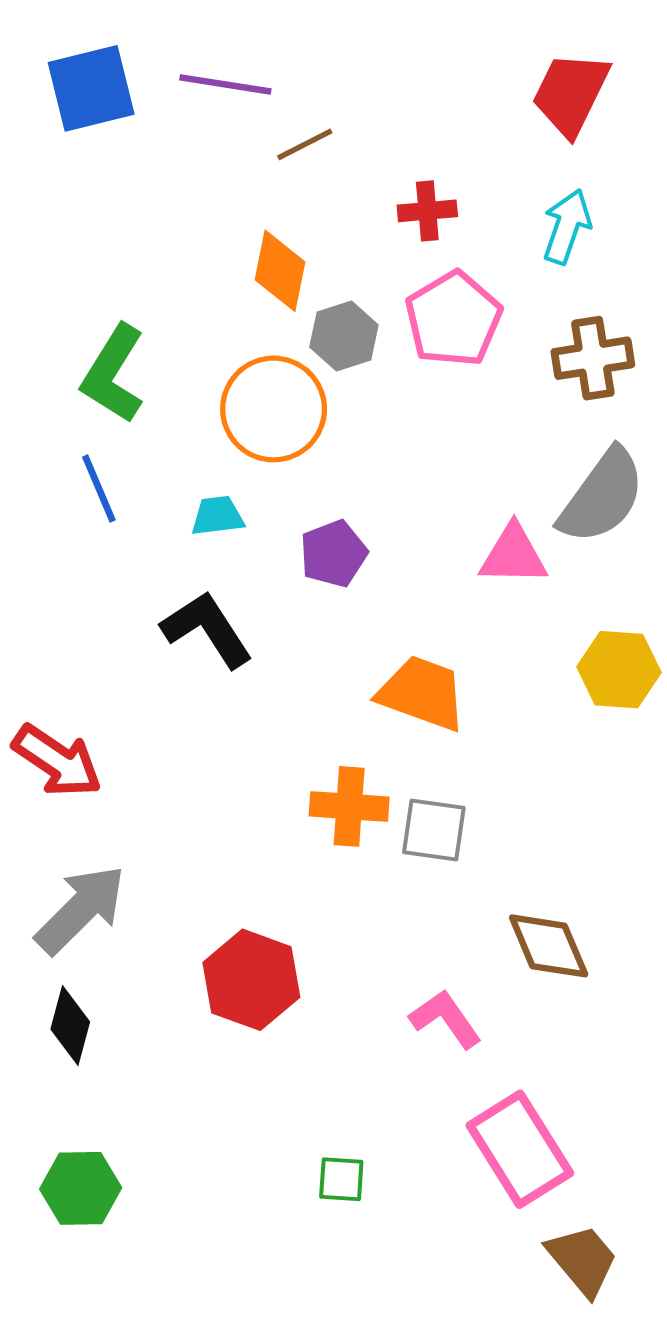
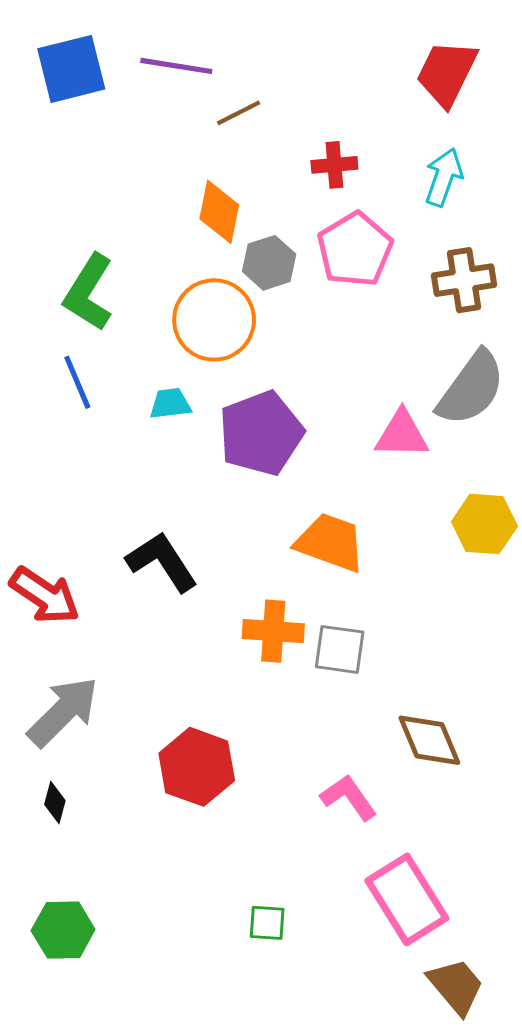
purple pentagon: (334, 554) -> (261, 433), size x1.6
black L-shape: (207, 629) -> (162, 562), moved
black diamond: (70, 1025) -> (55, 803), size x0.7

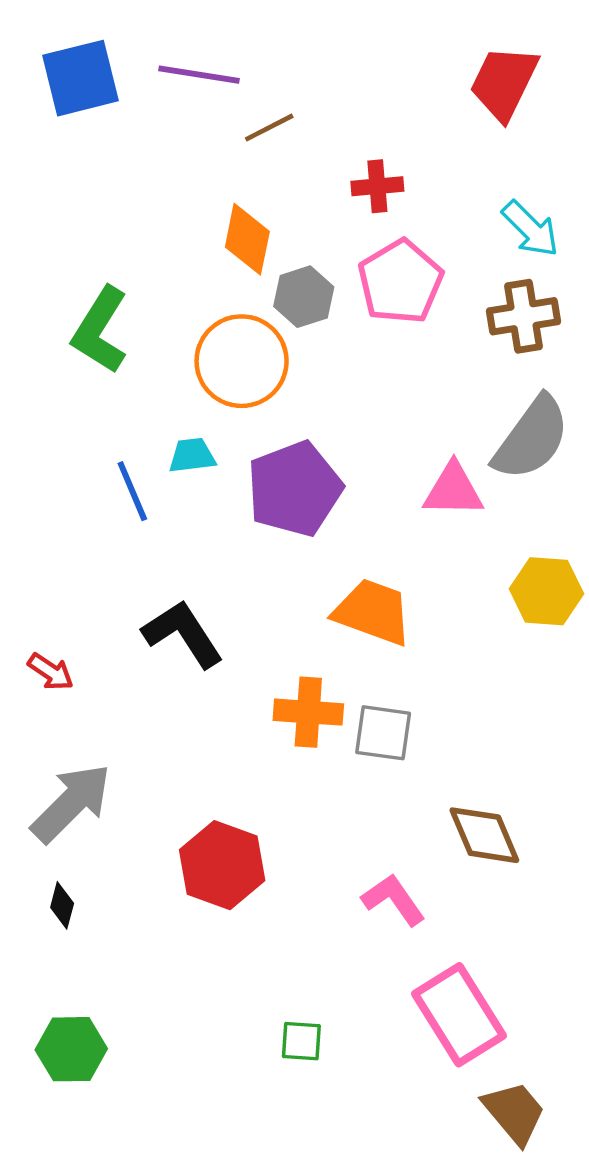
cyan arrow: (444, 177) -> (530, 229), moved, turned 116
blue line: (77, 382) -> (132, 491), moved
red arrow: (45, 595) -> (51, 672), size x0.6

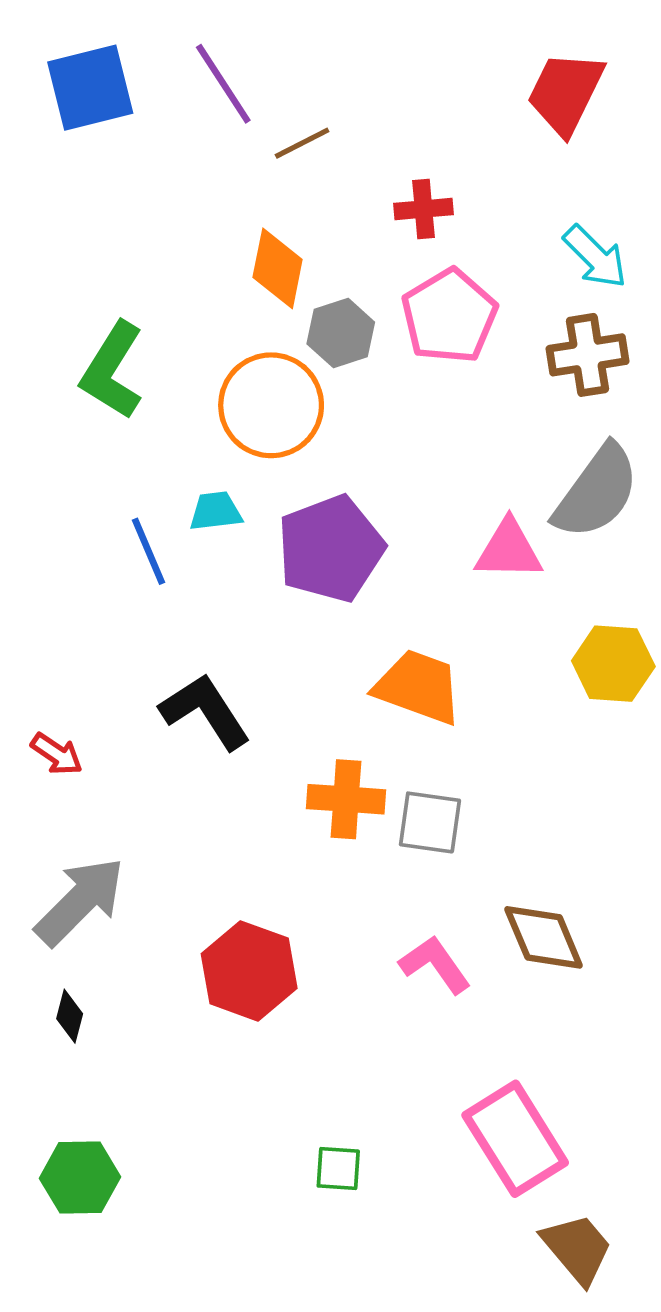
purple line: (199, 75) -> (223, 84), turned 48
pink L-shape: (393, 900) -> (435, 964), moved

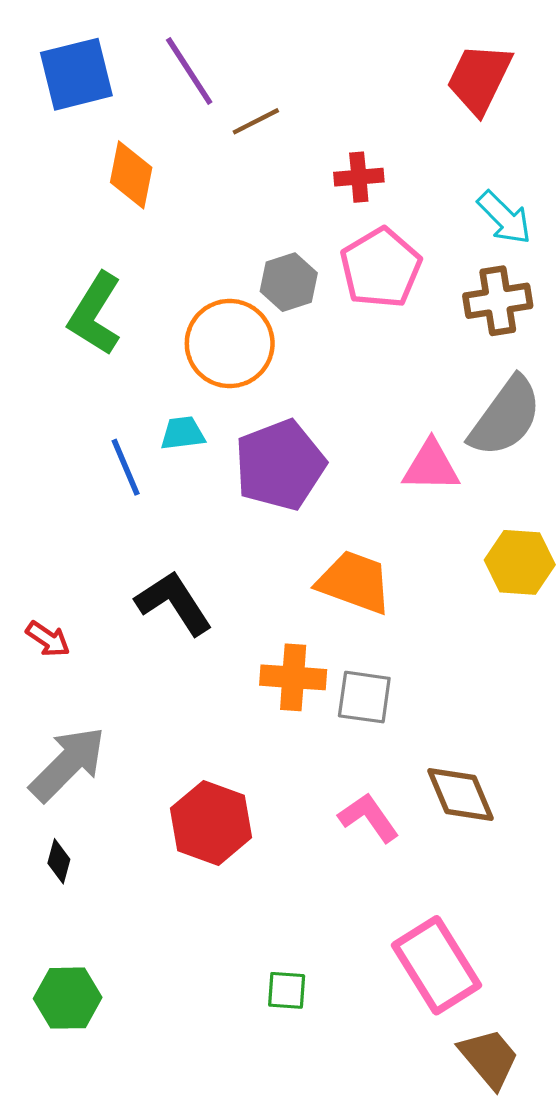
orange diamond: (278, 268) -> (131, 175), moved

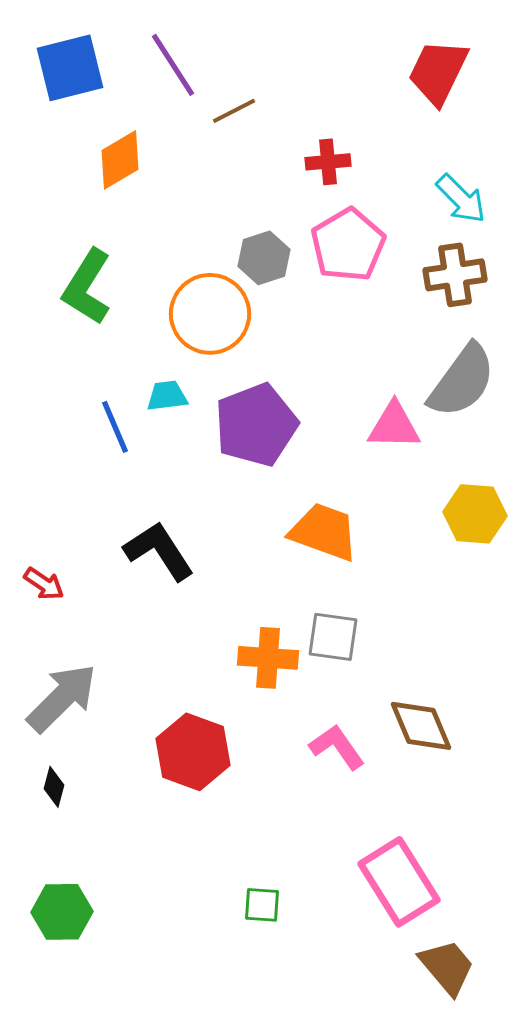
orange diamond: (131, 175) -> (120, 160), turned 48
orange cross: (293, 677) -> (268, 658), moved

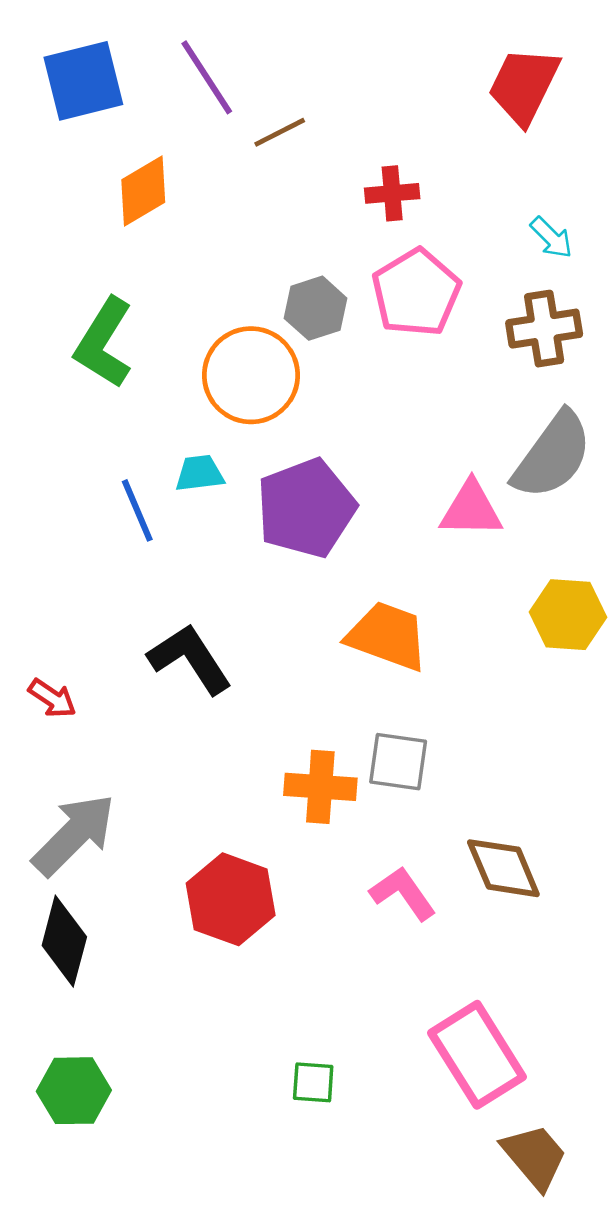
cyan arrow: (461, 199) -> (551, 238), size x0.7
black diamond: (54, 787) -> (64, 941), size x1.8

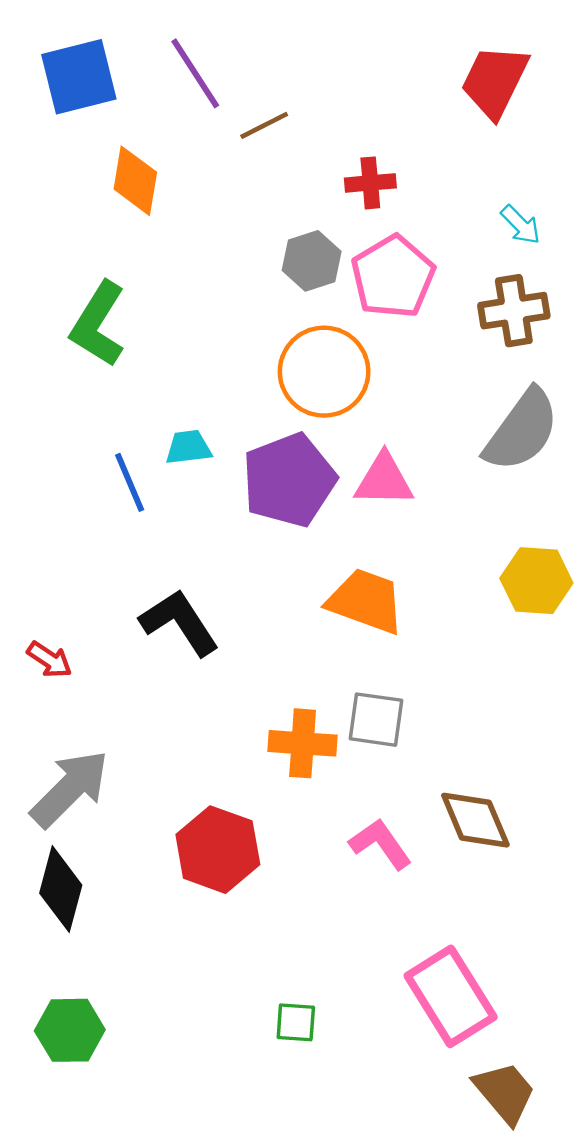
orange diamond: (143, 191) -> (135, 181), turned -50
gray hexagon: (316, 308) -> (312, 261), moved
orange circle: (251, 375) -> (324, 372), moved
pink triangle: (471, 509) -> (384, 480), moved

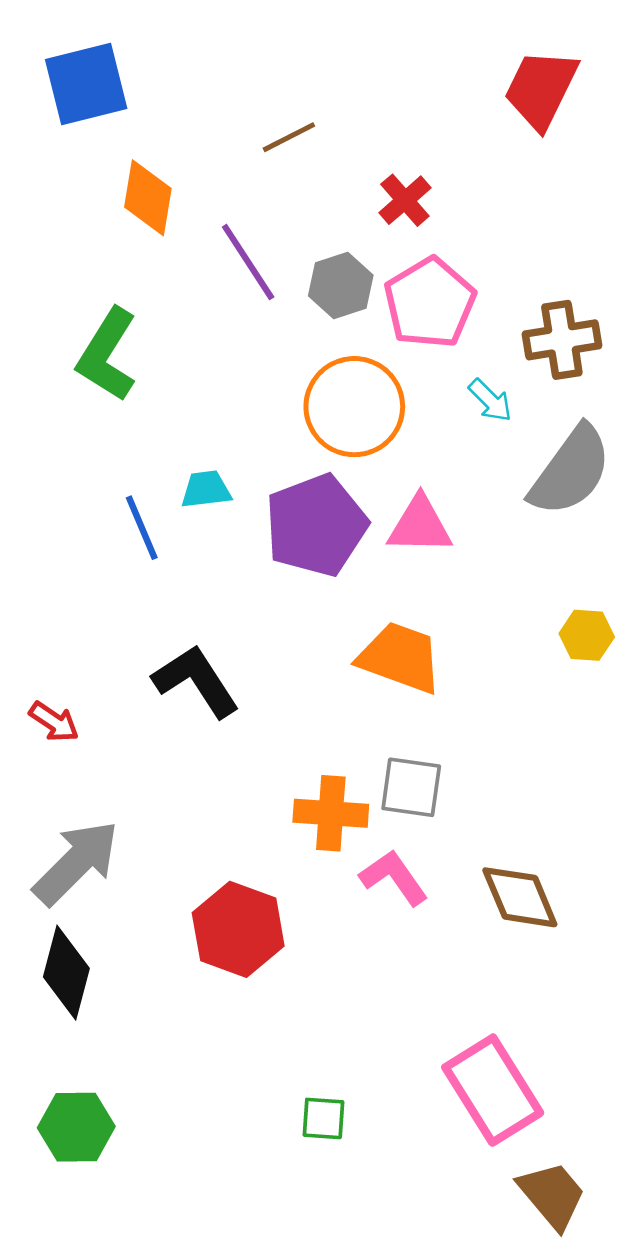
purple line: (195, 73) -> (248, 262), moved
red cross: (370, 183) -> (405, 200), turned -36
cyan arrow: (521, 225) -> (490, 400), moved
yellow hexagon: (536, 581) -> (587, 635), size x0.7
pink L-shape: (381, 844) -> (394, 877), moved

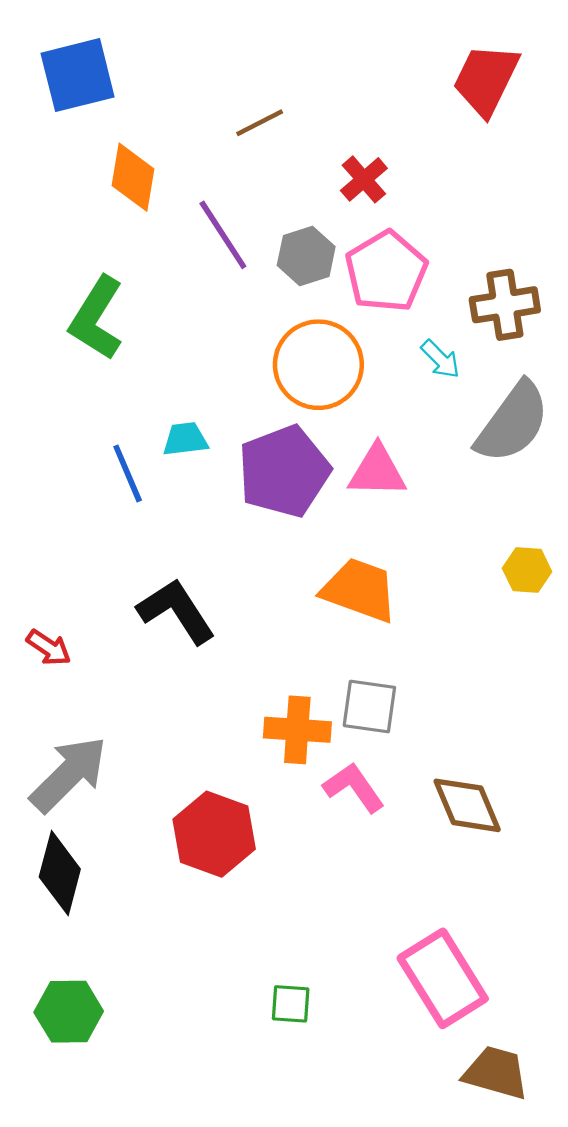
brown trapezoid: (552, 1195) -> (496, 1073), turned -34

